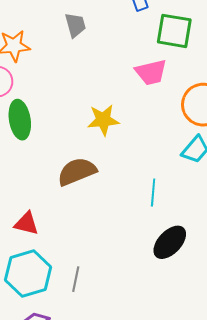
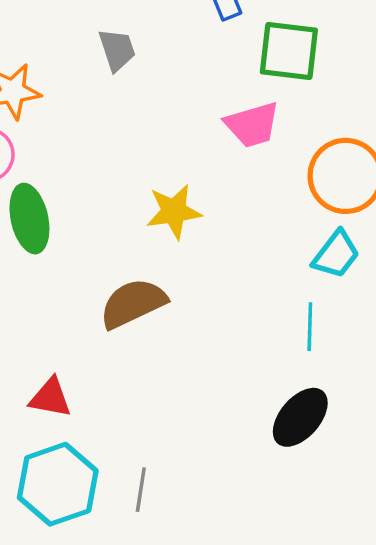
cyan line: (153, 193) -> (310, 327), moved

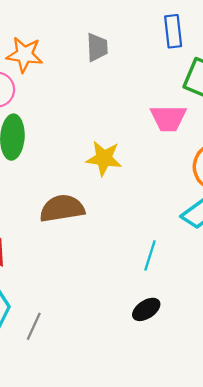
cyan line: (310, 327) -> (150, 255), moved
black ellipse: (300, 417) -> (146, 309), size x0.7

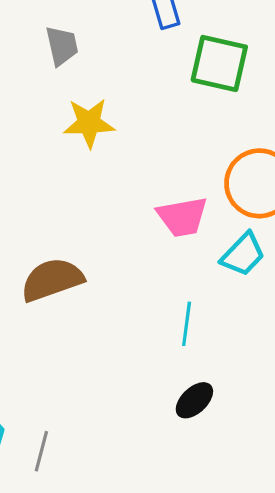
pink trapezoid: (168, 118) -> (182, 217), moved
yellow star: (104, 158) -> (89, 123), moved

